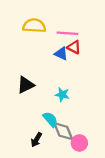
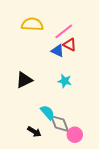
pink line: (68, 33) -> (64, 31), turned -42
cyan star: (62, 95) -> (65, 81), moved
black arrow: (36, 140) -> (34, 132), turned -88

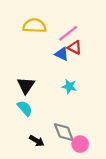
black triangle: (24, 80) -> (26, 85), turned -30
cyan semicircle: (47, 112) -> (25, 108), moved

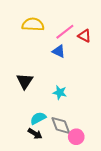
red triangle: (75, 47) -> (84, 36), moved
cyan star: (69, 87) -> (60, 92), moved
cyan semicircle: (25, 108) -> (38, 118), moved, turned -77

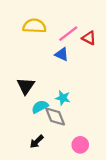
cyan semicircle: (38, 118) -> (40, 107), moved
gray diamond: (61, 125) -> (55, 116), moved
black arrow: (35, 134) -> (37, 142), turned 104

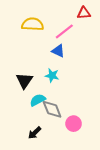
red triangle: (89, 38) -> (84, 13), moved, turned -32
cyan star: (63, 98) -> (52, 75), moved
pink circle: (80, 145) -> (74, 124), moved

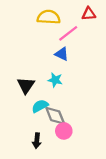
yellow semicircle: (33, 24) -> (49, 17), moved
pink circle: (74, 124) -> (64, 131), moved
black arrow: (35, 133) -> (37, 141), turned -40

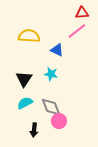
yellow semicircle: (49, 17) -> (29, 36), moved
pink line: (68, 33) -> (77, 31), moved
cyan semicircle: (40, 106) -> (25, 103), moved

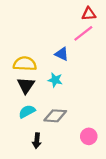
yellow semicircle: (29, 36) -> (25, 64), moved
gray diamond: (51, 107) -> (55, 116), turned -65
pink circle: (59, 121) -> (89, 136), moved

